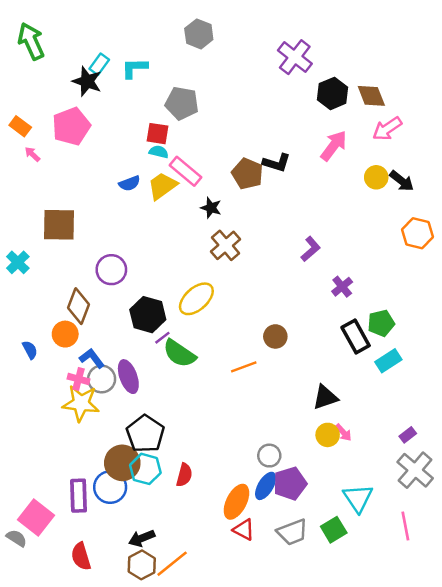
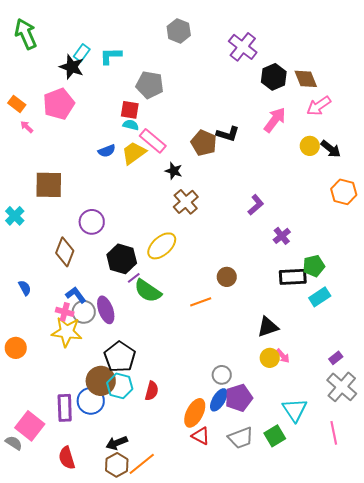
gray hexagon: (199, 34) -> (179, 31), moved
orange circle: (65, 334) -> (16, 348), moved
black rectangle: (356, 336) -> (293, 277), turned -64

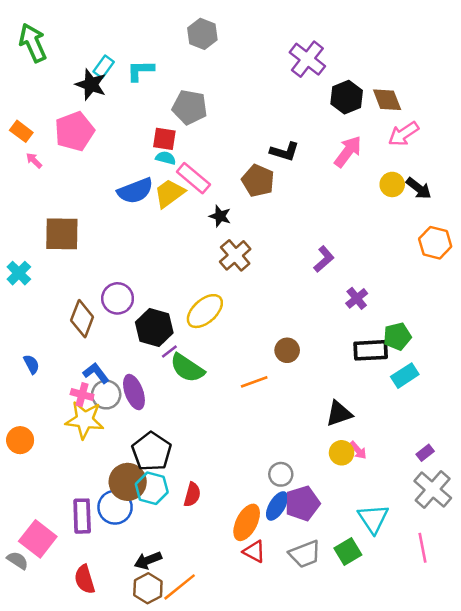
gray hexagon: (179, 31) -> (202, 34), moved
black L-shape: (228, 134) -> (285, 152), moved
blue semicircle: (107, 151) -> (135, 191), size x1.6
purple circle: (92, 222) -> (118, 298), moved

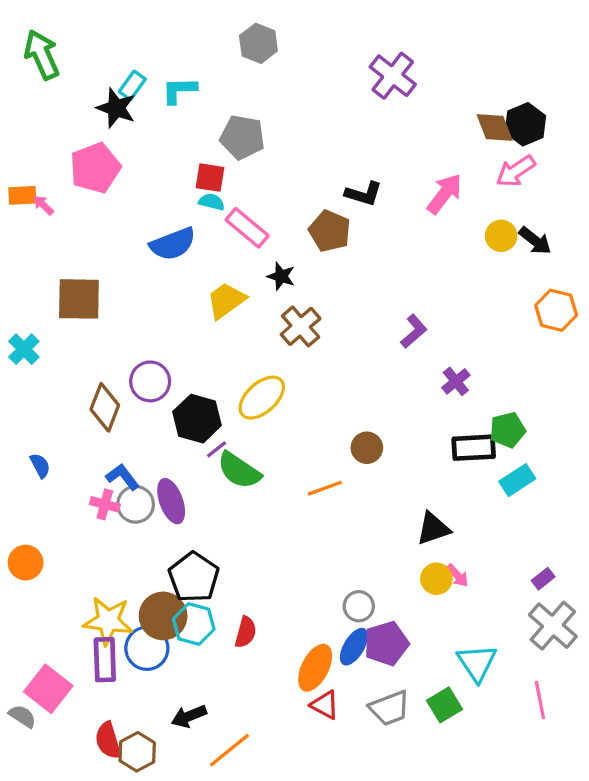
black hexagon: (347, 97) -> (525, 124), moved
orange rectangle: (21, 131) -> (22, 195), moved, turned -40
yellow trapezoid: (169, 193) -> (226, 301), moved
yellow star: (85, 420) -> (108, 621), moved
brown hexagon: (148, 588) -> (137, 752), moved

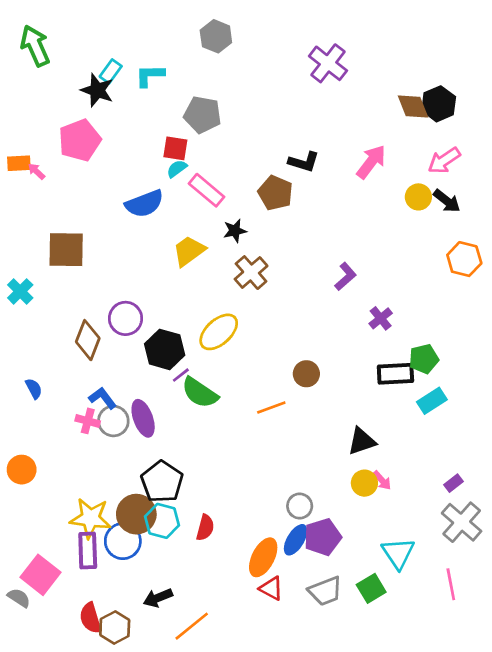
pink arrow: (516, 171) -> (444, 160), moved
cyan semicircle: (212, 202) -> (177, 169), turned -50
black star: (281, 276) -> (235, 231), turned -30

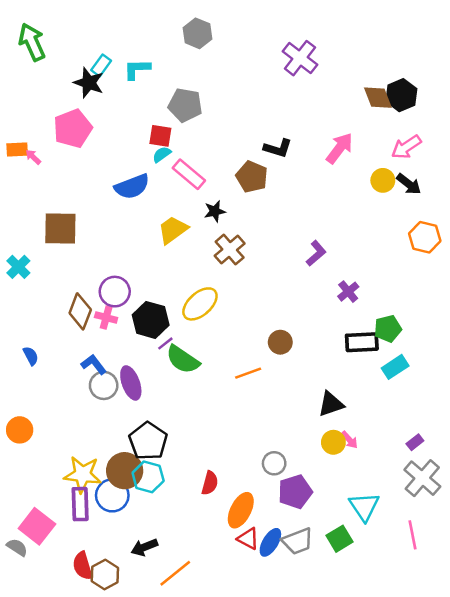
pink cross: (88, 421) -> (106, 318), moved
red semicircle: (205, 528) -> (210, 483), moved
blue ellipse: (296, 540) -> (270, 542), moved

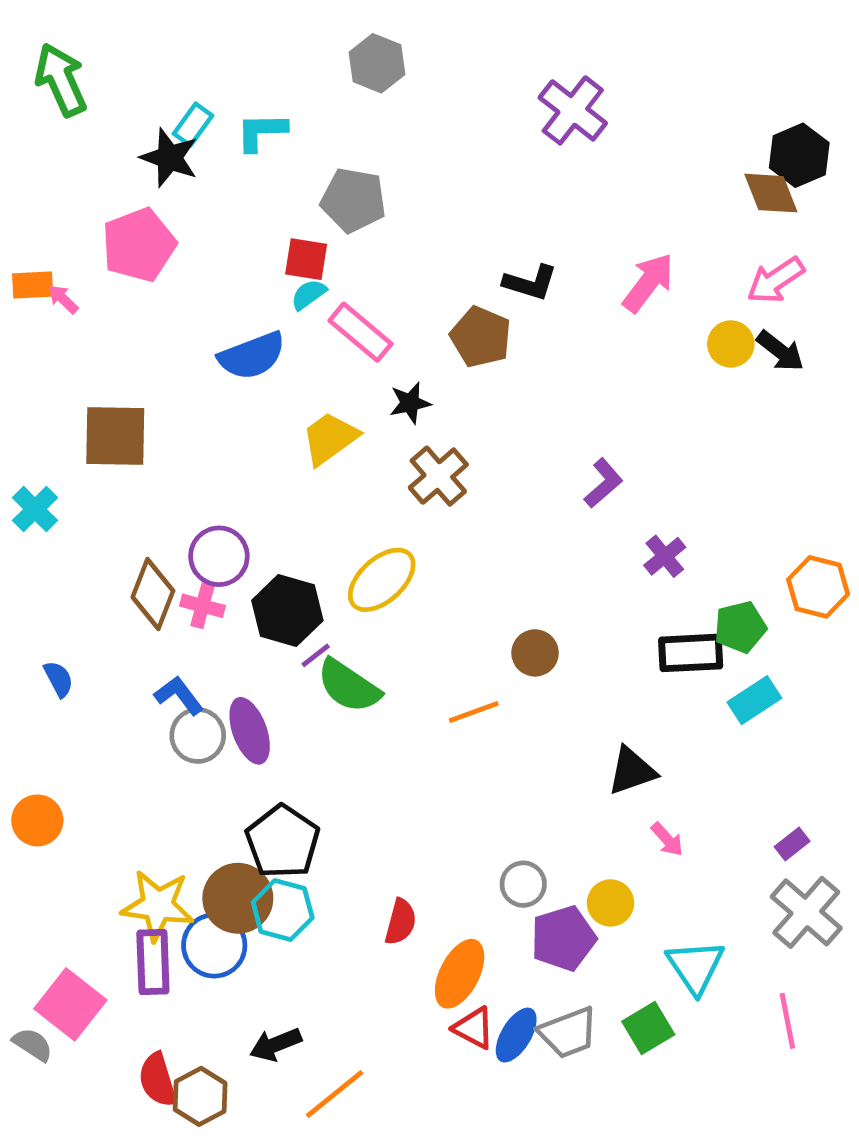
black hexagon: (401, 95) -> (799, 155), moved
brown diamond: (378, 98) -> (771, 193), moved
orange hexagon: (425, 237) -> (818, 587), moved
yellow circle: (333, 442) -> (611, 903), moved

